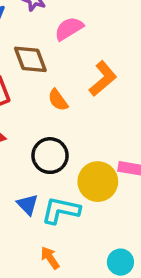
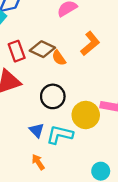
brown diamond: (30, 59) -> (42, 49), moved, turned -45
orange arrow: (50, 258) -> (38, 162), moved

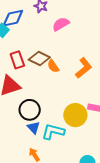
orange L-shape: (90, 44) -> (84, 68), moved
black circle: (53, 96) -> (30, 110), moved

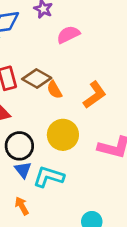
yellow circle: (75, 115) -> (63, 135), moved

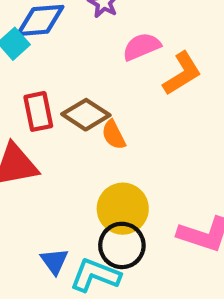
orange L-shape: (95, 95) -> (182, 74), moved
black circle: (19, 146) -> (122, 245), moved

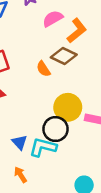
brown diamond: (86, 115) -> (64, 56), moved
yellow circle: (123, 209) -> (68, 107), moved

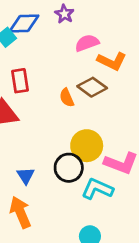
orange L-shape: (77, 31) -> (112, 61), turned 55
cyan L-shape: (43, 147) -> (97, 189), moved
orange arrow: (20, 175) -> (20, 212), size x1.6

